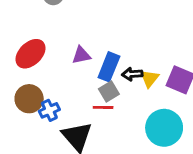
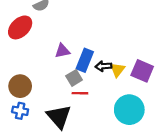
red ellipse: (30, 54) -> (20, 27), moved
gray square: (109, 91) -> (74, 78), moved
blue cross: (49, 110) -> (20, 111), moved, turned 35

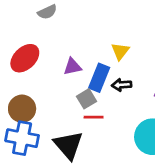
red ellipse: (20, 27) -> (25, 58), moved
yellow triangle: (118, 70) -> (120, 51), moved
blue cross: (20, 111) -> (22, 138), size x1.6

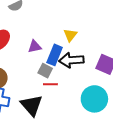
black arrow: (122, 85) -> (71, 60), size x1.6
gray square: (87, 99) -> (45, 71), turned -32

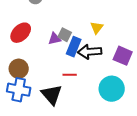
yellow triangle: (70, 35) -> (97, 28), moved
gray square: (45, 71) -> (65, 35), moved

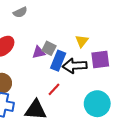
purple square: (123, 56) -> (100, 60), moved, turned -30
red line: (70, 75) -> (54, 89), turned -48
black triangle: (52, 95) -> (36, 110), turned -45

